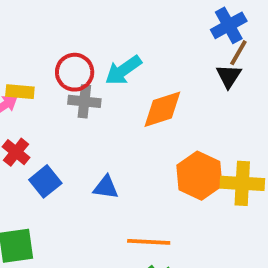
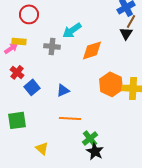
red circle: (75, 72) -> (29, 14), moved
blue triangle: (106, 187) -> (63, 90), turned -32
orange line: (149, 242) -> (70, 118), moved

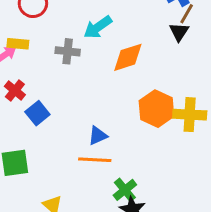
blue triangle: (63, 90) -> (98, 136), moved

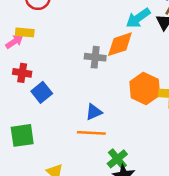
cyan arrow: (98, 27) -> (138, 18), moved
gray cross: (68, 51) -> (95, 57), moved
red cross: (15, 90) -> (22, 73), turned -30

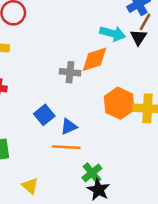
cyan arrow: (138, 18) -> (113, 33), turned -130
blue square: (42, 92) -> (44, 115), moved

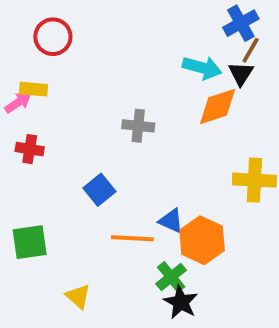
orange diamond: (95, 59) -> (218, 106), moved
orange hexagon: (119, 103) -> (202, 240), moved
blue triangle: (69, 126) -> (171, 221), moved, turned 48

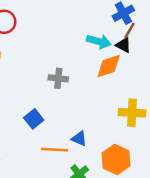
black triangle: (241, 74) -> (123, 45), turned -35
orange hexagon: (202, 240) -> (116, 159), moved

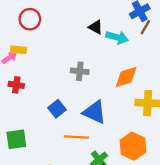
black triangle: (123, 45) -> (96, 27), moved
orange diamond: (109, 66) -> (126, 77), moved
blue triangle: (79, 139) -> (94, 112), moved, size x1.6

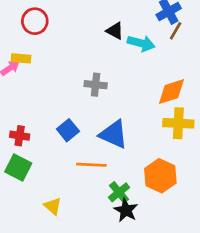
orange diamond: (126, 77) -> (171, 92), moved
red cross: (16, 85) -> (20, 136), moved
green square: (16, 139) -> (18, 167), turned 35

